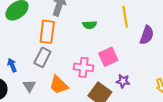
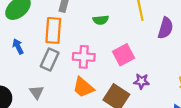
blue arrow: (12, 65) -> (18, 46), moved
pink cross: (83, 67) -> (84, 57), moved
orange trapezoid: (59, 85) -> (83, 87), moved

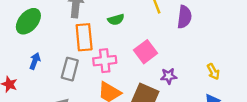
orange rectangle: (53, 30) -> (84, 37), moved
blue arrow: (18, 46) -> (35, 61), turned 56

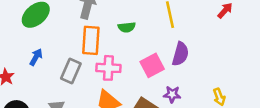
purple semicircle: (184, 17) -> (180, 54), moved

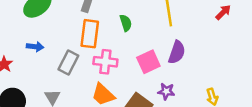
green semicircle: (127, 27) -> (126, 23), turned -105
blue arrow: (36, 57) -> (35, 47), turned 63

